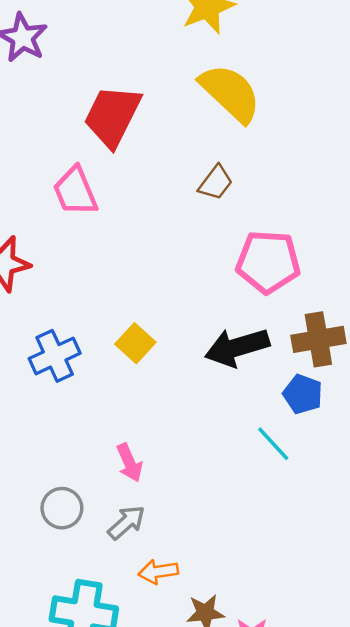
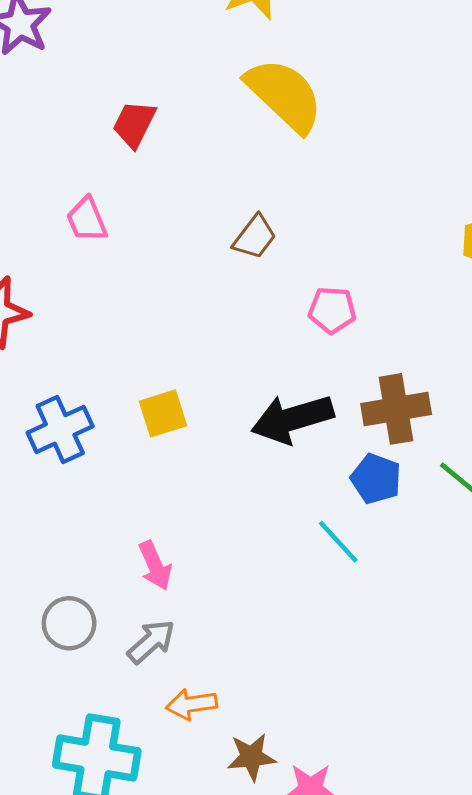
red trapezoid: (112, 116) -> (134, 124), size x0.6
brown trapezoid: (216, 183) -> (255, 237), moved
pink trapezoid: (75, 191) -> (87, 220), size x0.7
pink pentagon: (268, 262) -> (332, 310), size x0.6
yellow square: (135, 343) -> (163, 413), turned 30

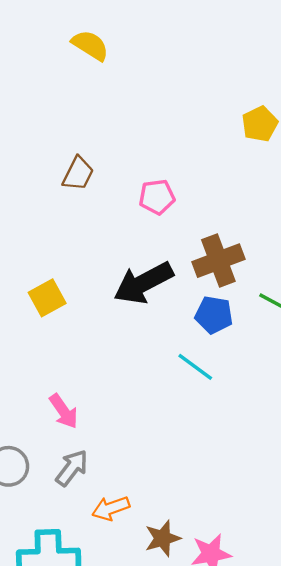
yellow semicircle: (284, 95) -> (90, 45), size x0.6
brown trapezoid: (255, 237) -> (78, 174), moved

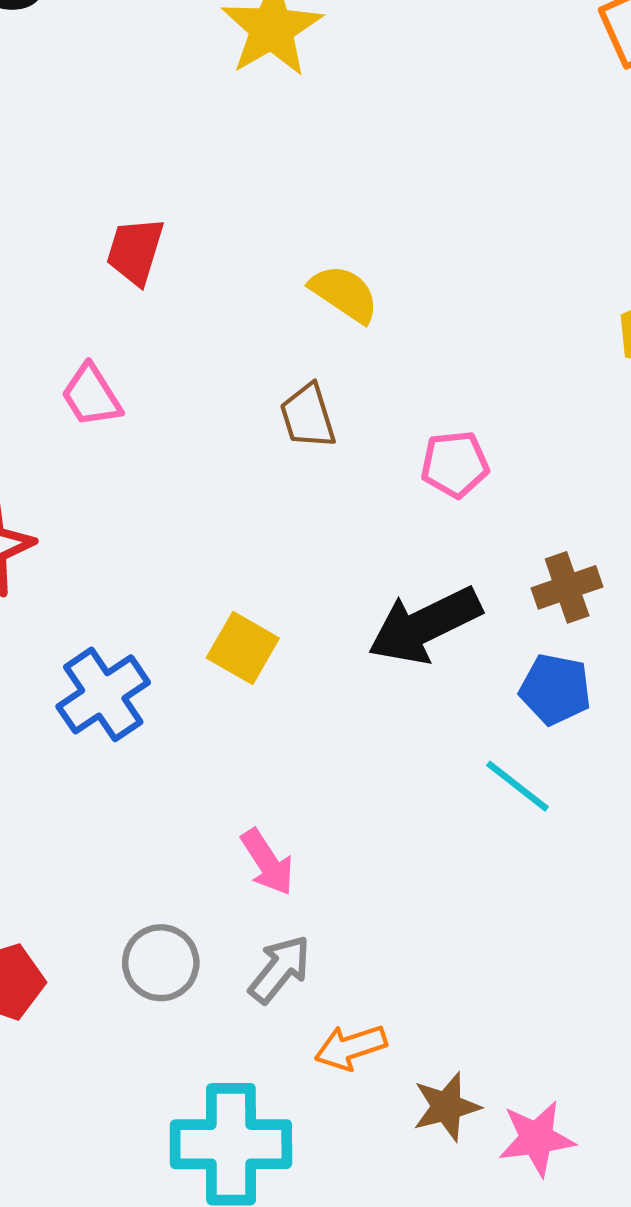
yellow semicircle: (90, 45) -> (344, 294), moved
brown trapezoid: (78, 174) -> (308, 416), turned 135
brown cross: (218, 261) -> (567, 587), size x0.7
yellow square: (47, 298) -> (243, 648), turned -33

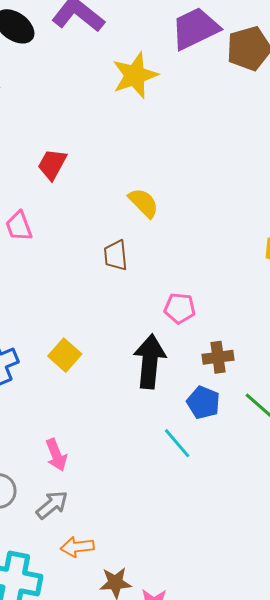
pink pentagon: (455, 464) -> (180, 308), moved
black arrow: (425, 625) -> (150, 361), turned 110

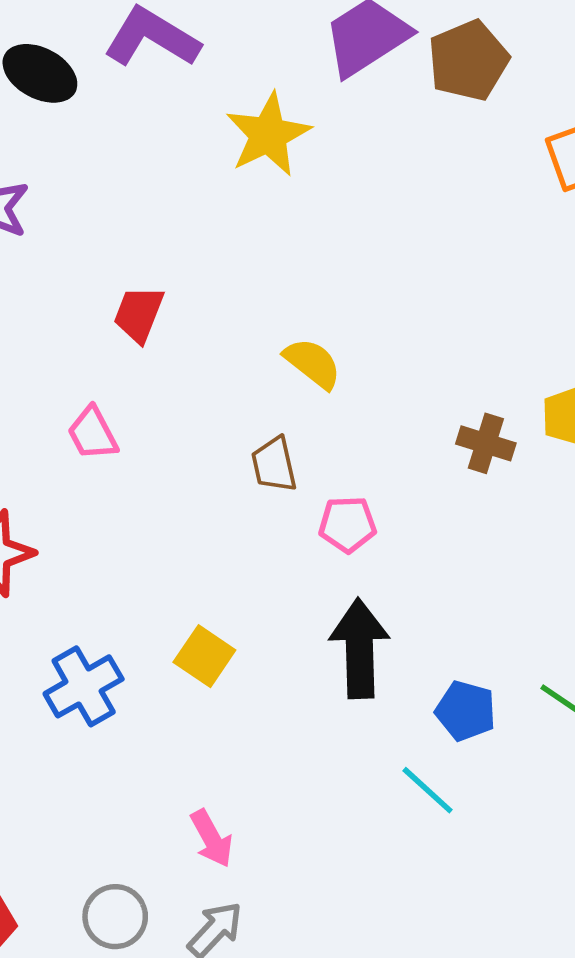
pink pentagon: (180, 308) -> (347, 524), moved
brown cross: (218, 357) -> (486, 443), moved, turned 32

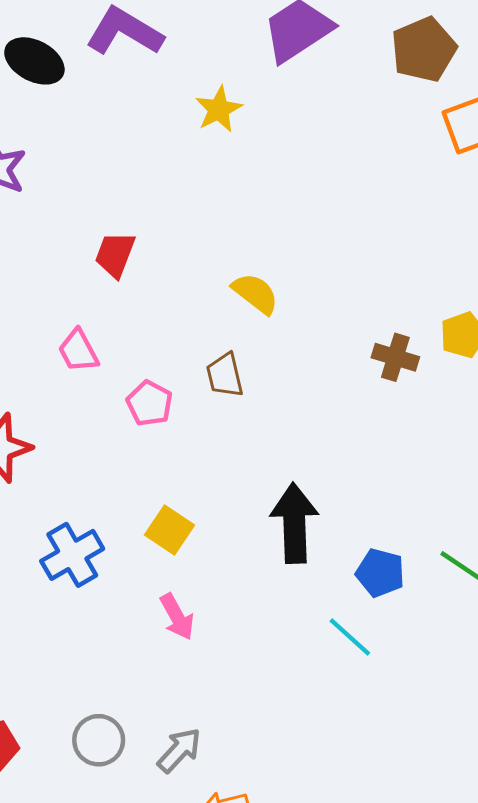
brown pentagon: (468, 60) -> (424, 49), moved
yellow star: (268, 135) -> (219, 109), size x0.7
pink pentagon: (347, 524) -> (149, 403), moved, turned 30
pink arrow: (212, 838) -> (177, 617), moved

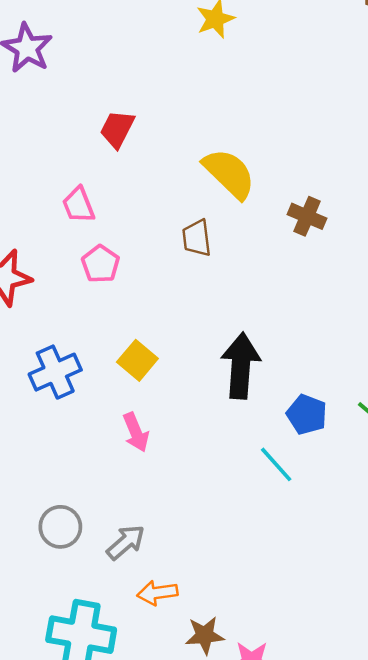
yellow semicircle: (255, 293) -> (229, 174), size x1.4
brown cross: (395, 357) -> (307, 216), moved
pink pentagon: (149, 403) -> (100, 264), moved

